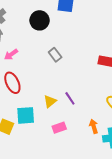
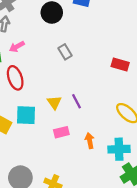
yellow triangle: (50, 101) -> (54, 102), turned -32
orange arrow: (94, 126) -> (90, 141), moved

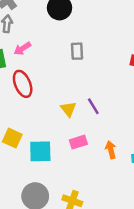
gray rectangle: (65, 52) -> (77, 51), turned 32
cyan square: (26, 115) -> (40, 151), moved

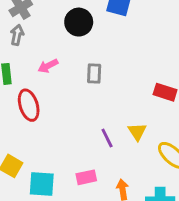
pink arrow: (22, 49) -> (48, 66), moved
yellow triangle: (68, 109) -> (137, 132), moved

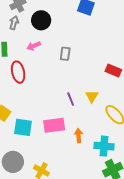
black circle: (79, 22) -> (41, 20), moved
pink rectangle: (86, 177) -> (54, 125), size x1.5

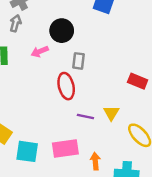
black circle: (41, 20) -> (62, 31), moved
red ellipse: (18, 72) -> (66, 86), moved
purple line: (71, 99) -> (85, 116), turned -56

